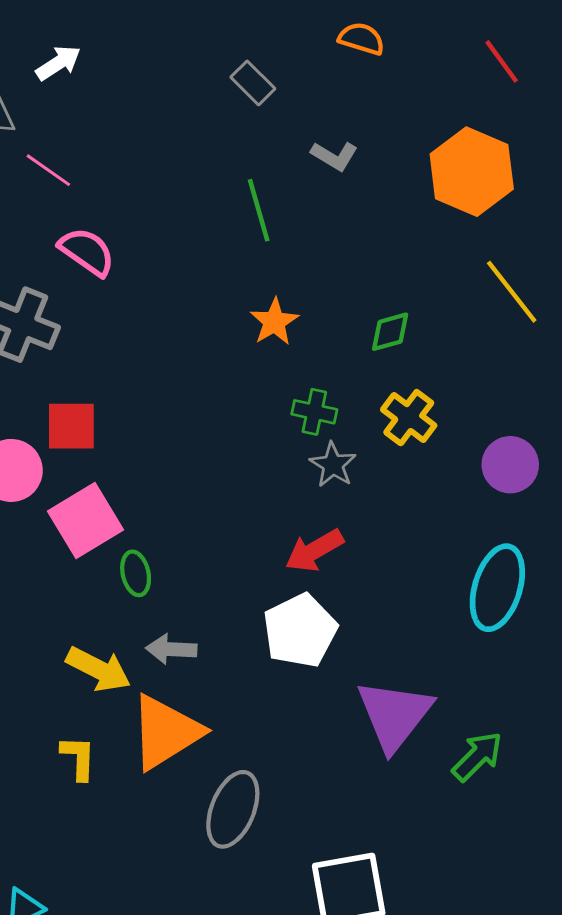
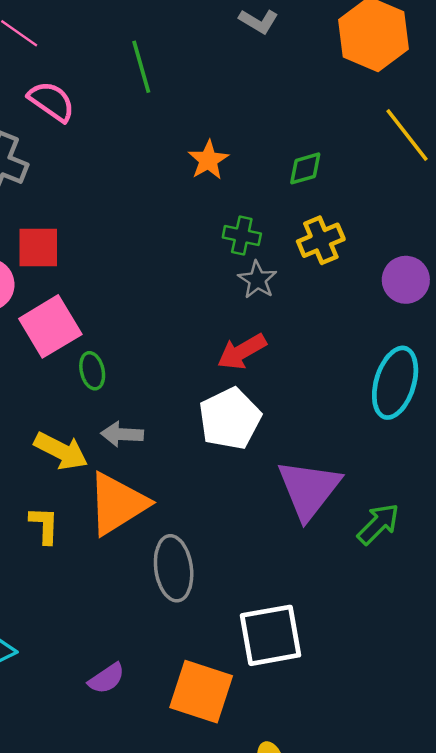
green line: (259, 210) -> (141, 67), moved
yellow cross: (409, 418) -> (321, 240), turned 30
gray ellipse: (233, 809) -> (174, 568), turned -30

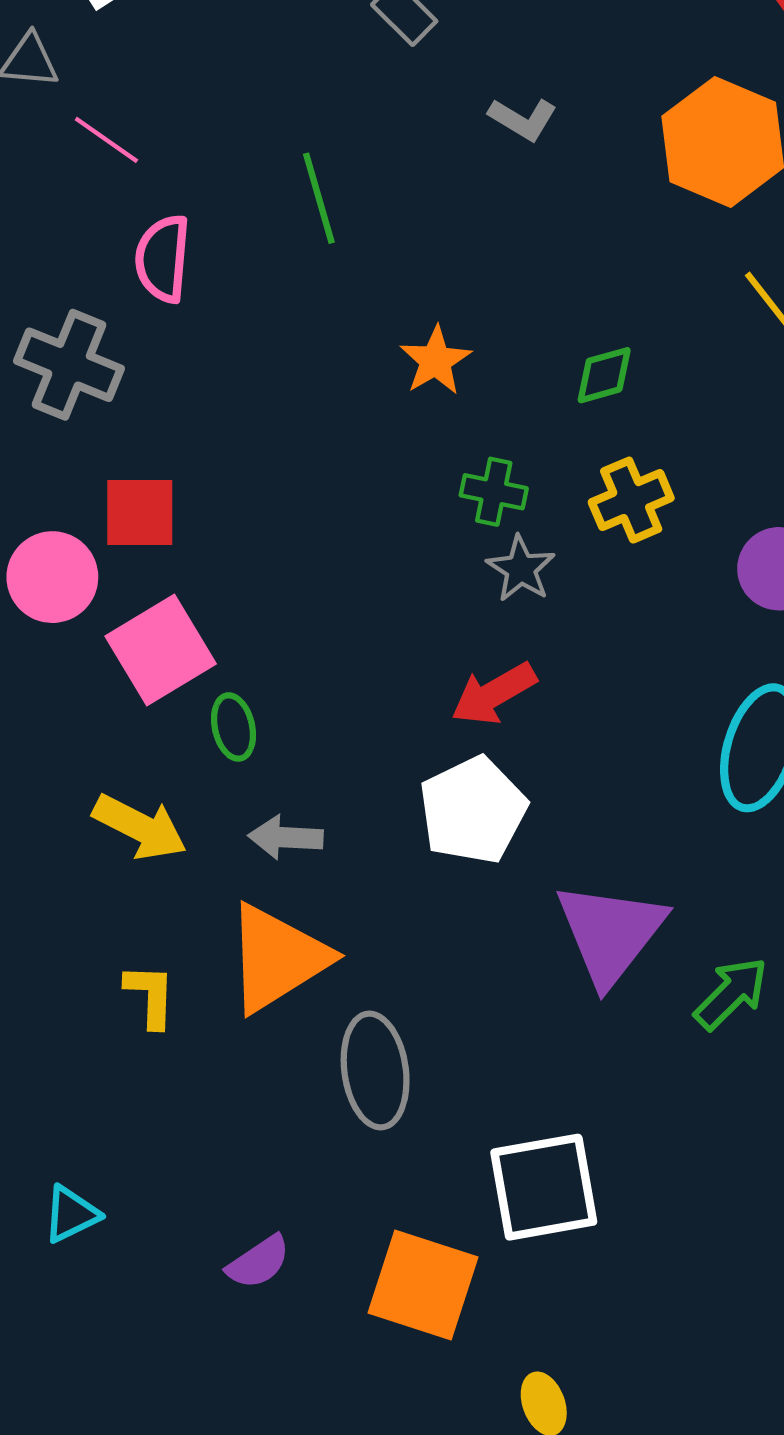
pink semicircle: (51, 101) -> (163, 259), turned -120
yellow arrow: (61, 451) -> (140, 827), moved

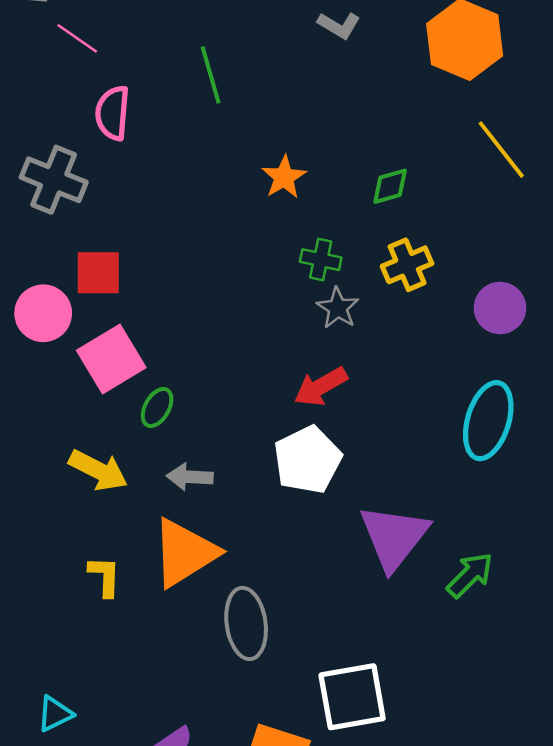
green ellipse: (233, 727) -> (157, 407), turned 42

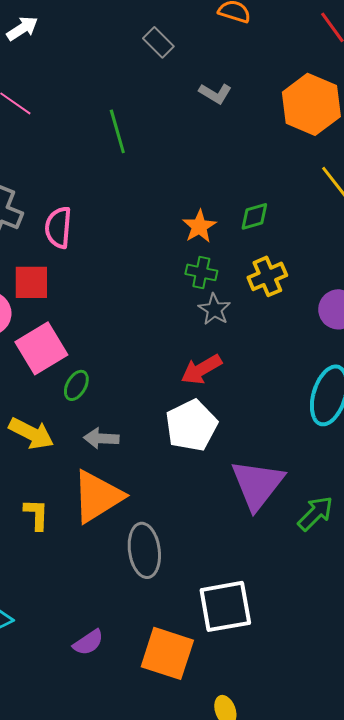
pink semicircle: (113, 113) -> (58, 227), moved
orange star: (284, 177) -> (199, 226), moved

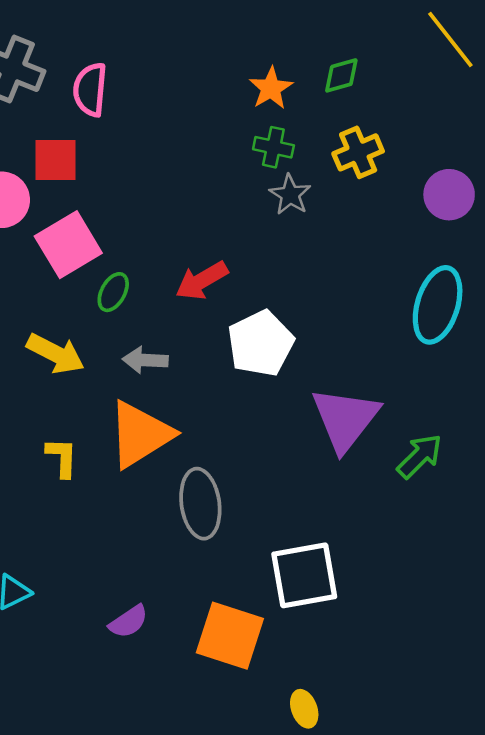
red arrow: (201, 369) -> (202, 281), moved

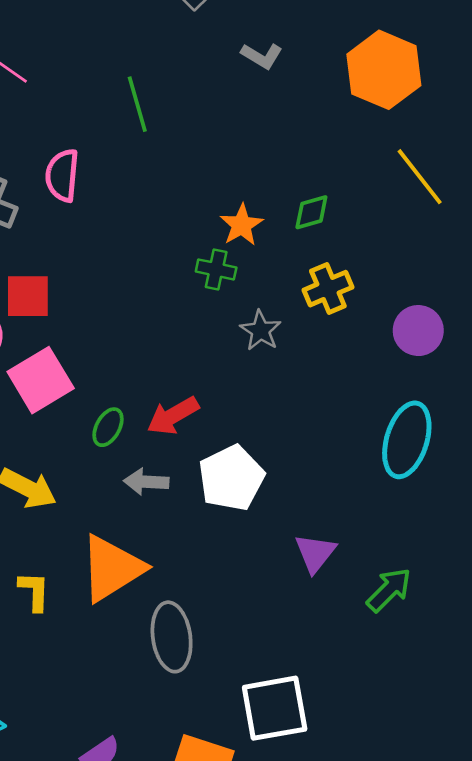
pink semicircle: (90, 90) -> (62, 175), moved
green cross: (273, 147) -> (216, 269), moved
green ellipse: (113, 292) -> (108, 427), moved
gray arrow: (145, 360) -> (146, 482), moved
purple triangle: (345, 419) -> (315, 553), size x0.6

